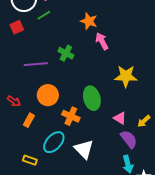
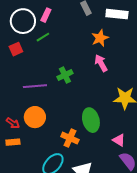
orange star: (89, 21) -> (100, 38), moved, turned 30
green cross: (66, 53) -> (65, 75), turned 35
orange circle: (48, 95) -> (35, 117), moved
orange rectangle: (29, 120) -> (13, 142), moved, turned 56

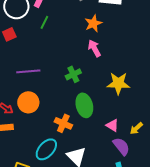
green line: (43, 37) -> (44, 22), moved, turned -32
green cross: (65, 75) -> (73, 74), moved

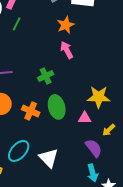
yellow star: (118, 83) -> (99, 97), moved
orange cross: (63, 123) -> (31, 111), moved
pink triangle: (112, 125) -> (85, 118), moved, turned -32

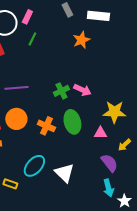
pink arrow: (67, 50) -> (82, 90), moved, turned 144

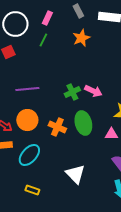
pink rectangle: (27, 17) -> (47, 18), moved
orange star: (81, 40) -> (81, 38), moved
cyan ellipse: (34, 166) -> (29, 155), moved
yellow rectangle: (10, 184) -> (32, 190), moved

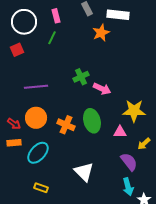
pink rectangle: (47, 18) -> (56, 16), turned -40
orange star: (81, 38) -> (101, 33), moved
green cross: (72, 92) -> (81, 77), moved

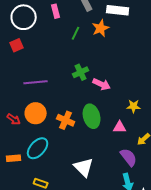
green line: (52, 38) -> (76, 33), moved
yellow star: (134, 111) -> (134, 106), size x0.6
orange rectangle: (14, 143) -> (14, 158), moved

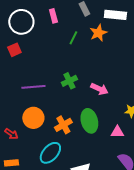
green cross: (81, 72) -> (69, 81), moved
red arrow: (14, 119) -> (11, 134), moved
orange cross: (66, 120) -> (63, 125), turned 36
cyan ellipse: (38, 148) -> (50, 153), moved

